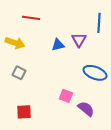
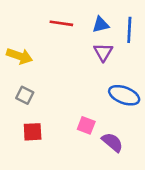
red line: (31, 18) -> (61, 23), moved
blue triangle: (58, 45) -> (101, 25), moved
red square: (24, 112) -> (33, 132), moved

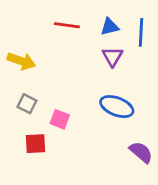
blue ellipse: (124, 95) -> (117, 107), moved
pink square: (86, 125) -> (60, 119), moved
purple semicircle: (112, 142) -> (141, 152), moved

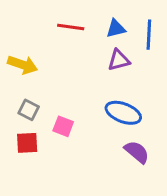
purple triangle: (112, 57) -> (119, 60), turned 45
red square: (35, 144) -> (27, 143), moved
purple semicircle: (141, 152) -> (137, 152), moved

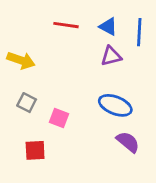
blue triangle: (116, 29) -> (108, 27), turned 42
red square: (27, 143) -> (35, 150), moved

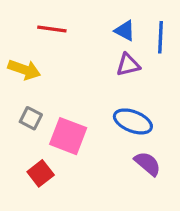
red line: (66, 25) -> (52, 29), moved
pink square: (59, 118) -> (68, 136), size x1.6
red square: (35, 150) -> (41, 173), turned -35

